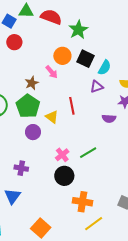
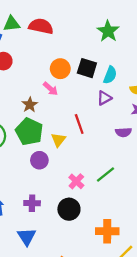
green star: (78, 30) -> (108, 31), moved
yellow triangle: (52, 117) -> (58, 140), turned 40
black circle: (64, 176) -> (69, 209), moved

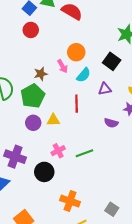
black square: (87, 68) -> (112, 61), moved
cyan semicircle: (110, 75) -> (84, 75), moved
yellow triangle: (58, 140) -> (53, 120), moved, turned 32
purple cross: (32, 203) -> (15, 157), size x1.5

